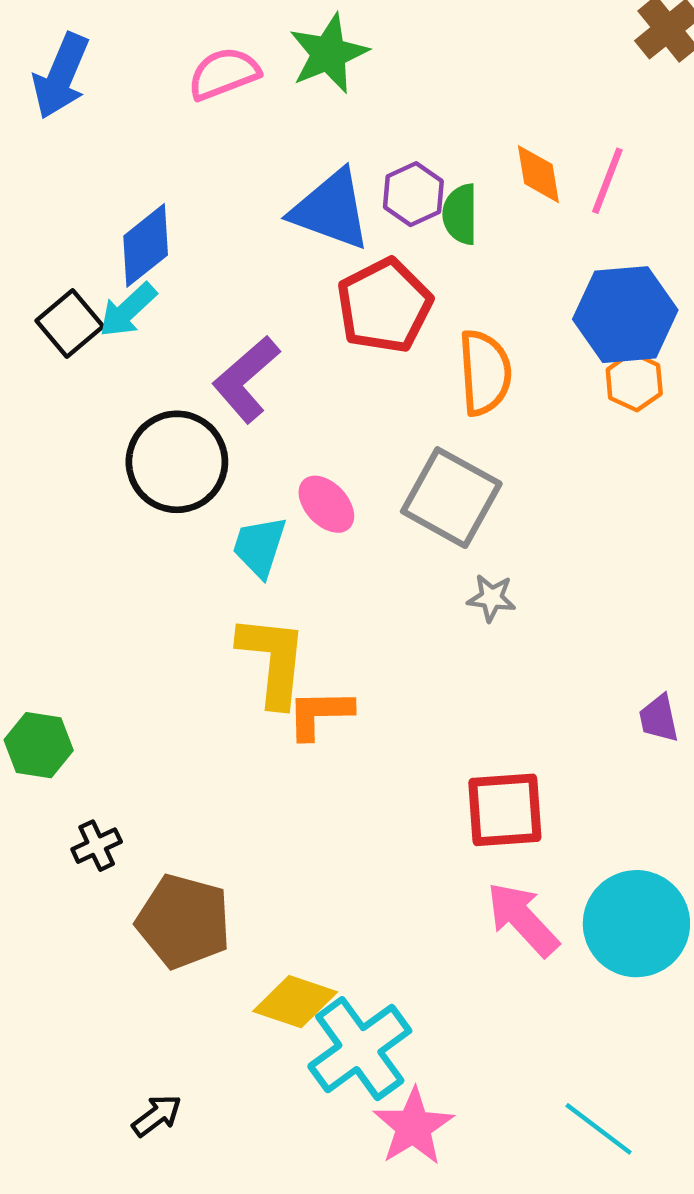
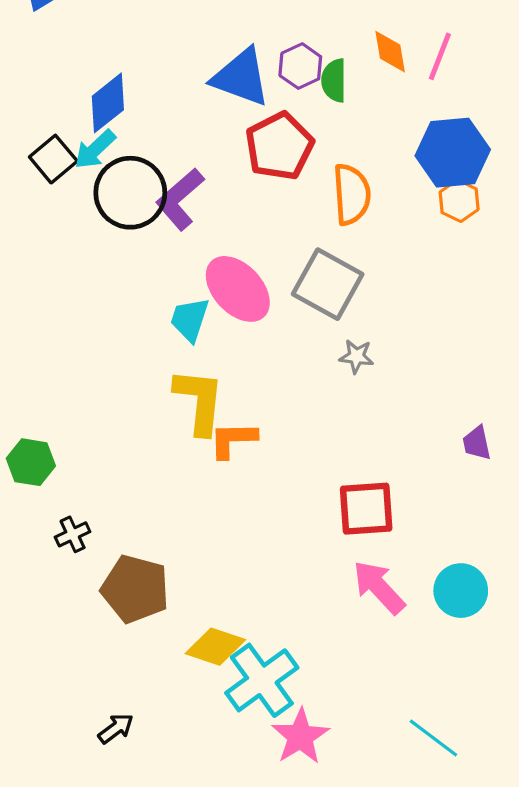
black circle: (177, 462) -> (130, 193), moved
pink ellipse: (326, 504) -> (238, 289), size x1.6
cyan circle: (636, 924) -> (461, 591), size x0.7

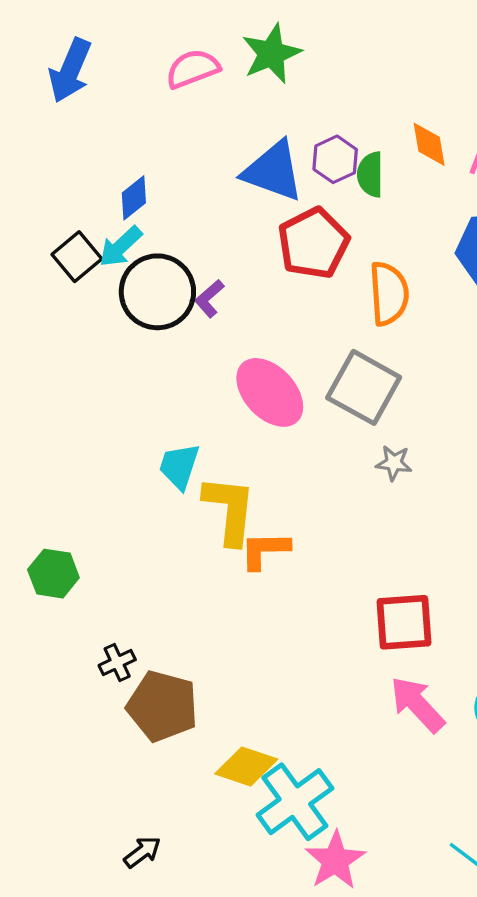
blue diamond: (108, 103) -> (134, 198), size x0.7
purple L-shape: (180, 199) -> (209, 299), size x0.6
cyan trapezoid: (190, 319) -> (179, 466), moved
black cross: (73, 534) -> (117, 662), moved

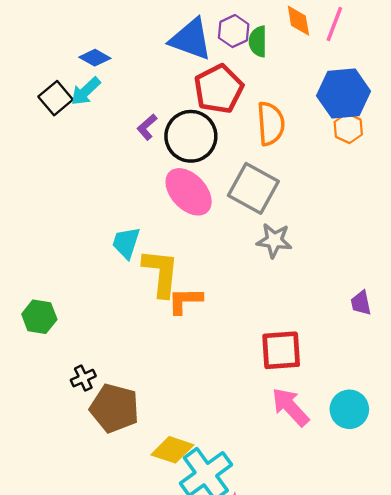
blue diamond: (134, 198) -> (95, 58), turned 68
black circle: (157, 292) -> (191, 136), moved
gray star: (394, 463) -> (274, 240), size x1.4

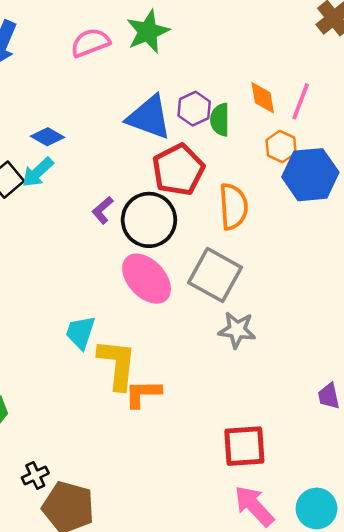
orange hexagon: (348, 128) -> (281, 147), moved

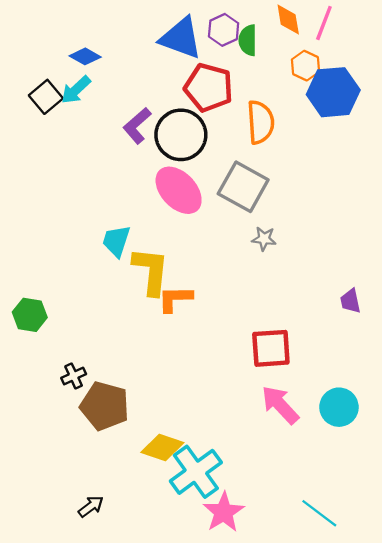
red pentagon: (178, 170) -> (209, 88), turned -30
purple L-shape: (103, 210) -> (137, 126), size x1.4
gray star: (237, 330) -> (264, 239), size x0.7

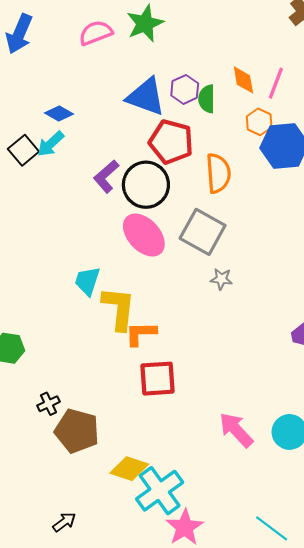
red square: (271, 348) -> (157, 379), moved

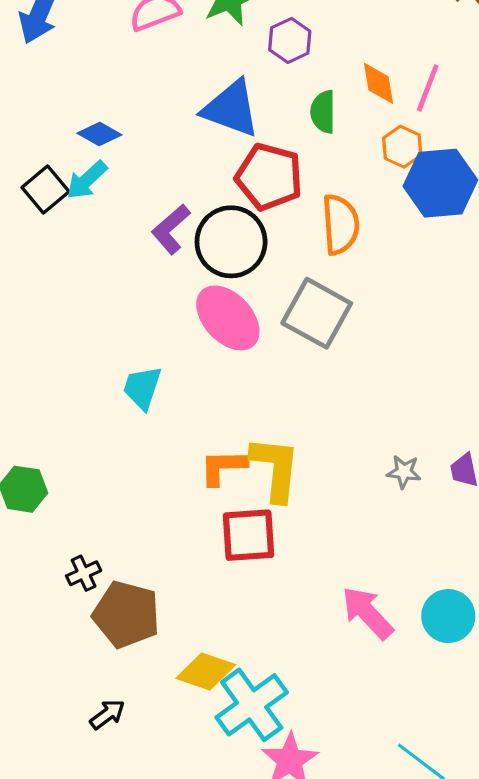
purple hexagon: (185, 89) -> (290, 40), moved
gray star: (221, 279) -> (404, 472), moved
yellow L-shape: (119, 308) -> (275, 469), moved
black arrow: (64, 522) -> (107, 714), moved

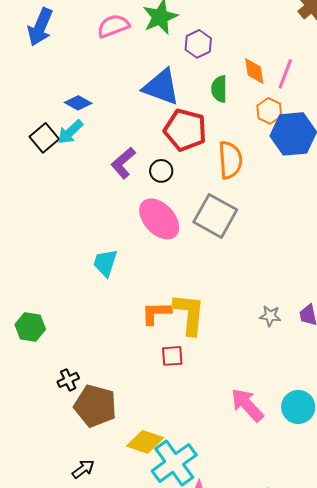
black circle: (231, 242) -> (161, 171), size x0.5
red square: (248, 535) -> (172, 356), size x0.6

